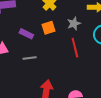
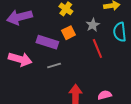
purple rectangle: (26, 34) -> (47, 42), size x1.5

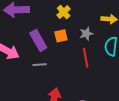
purple rectangle: (47, 42) -> (38, 40), turned 30

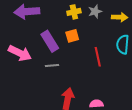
yellow cross: (64, 12) -> (74, 12), turned 32
gray star: (86, 34) -> (95, 11), moved

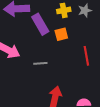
purple rectangle: (50, 41) -> (40, 24), moved

